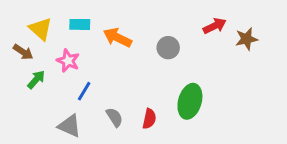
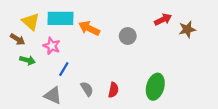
cyan rectangle: (80, 24) -> (61, 18), size x1.6
green arrow: (36, 80) -> (27, 60), turned 64
green ellipse: (190, 101) -> (155, 87), moved

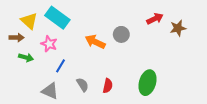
cyan rectangle: (61, 18) -> (57, 18), turned 35
orange arrow: (89, 28) -> (95, 42), moved
brown arrow: (18, 39) -> (17, 38), turned -32

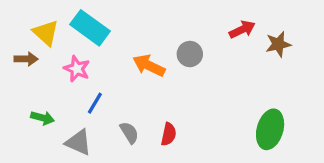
green arrow: (26, 57) -> (43, 118), moved
green ellipse: (147, 83) -> (270, 129), moved

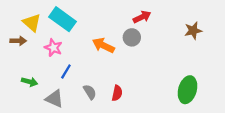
red arrow: (242, 29) -> (142, 17), moved

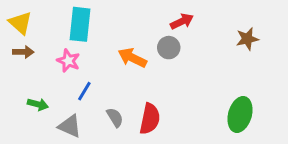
cyan rectangle: (62, 19) -> (80, 24), turned 60
yellow triangle: (32, 23) -> (20, 23), moved
red semicircle: (117, 93) -> (150, 119), size x1.5

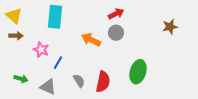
red arrow: (182, 21) -> (116, 14), moved
pink star: (68, 61) -> (41, 50), moved
green arrow: (38, 104) -> (21, 79), moved
green ellipse: (240, 114) -> (138, 72), moved

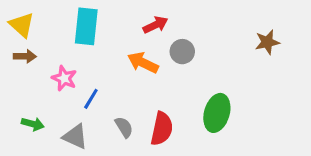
red arrow: (116, 14) -> (156, 25), moved

